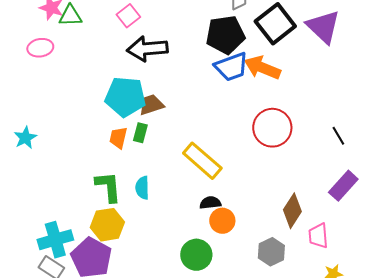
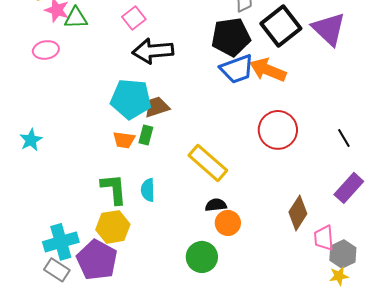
orange trapezoid: (118, 138) -> (124, 140), turned -95
gray hexagon: (271, 252) -> (343, 254), moved

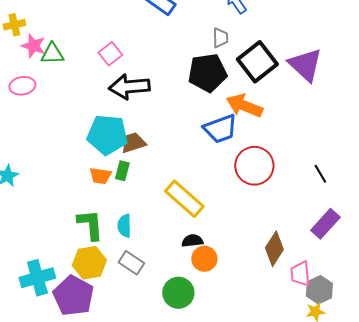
blue trapezoid: (237, 69) -> (220, 129), moved
gray rectangle: (57, 270) -> (131, 263), moved

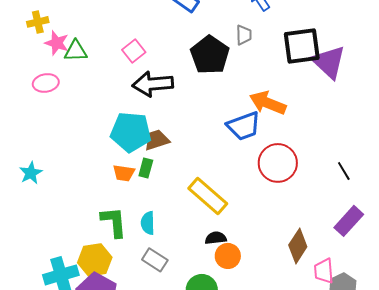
black square: (257, 62) -> (302, 46), moved, turned 30
black pentagon: (207, 73) -> (210, 55), moved, turned -30
yellow hexagon: (89, 263) -> (95, 260), moved

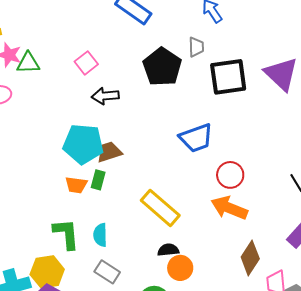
black square: (302, 46) -> (228, 77), moved
black arrow: (153, 84) -> (105, 96), size x0.7
orange arrow: (268, 103) -> (229, 208), moved
red circle: (278, 163) -> (230, 175), size x0.7

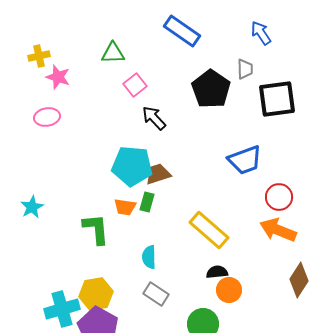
green triangle: (28, 63) -> (113, 53), moved
black arrow: (105, 96) -> (154, 118), turned 52
green L-shape: (66, 234) -> (96, 229), moved

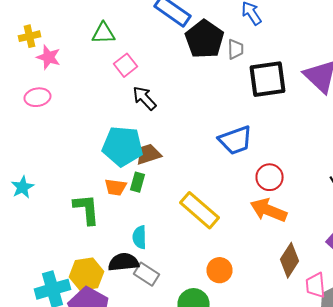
black pentagon: (211, 89) -> (204, 39), moved
black semicircle: (217, 272) -> (124, 262), moved, size x1.4

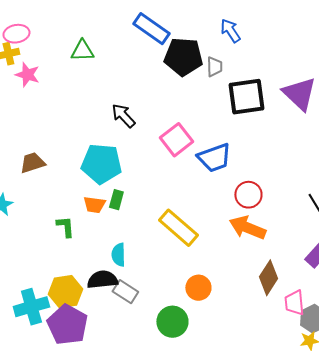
black pentagon: (204, 39) -> (183, 57), turned -30
pink square: (126, 65) -> (176, 140), moved, size x1.4
pink ellipse: (38, 97) -> (16, 34), moved
brown trapezoid: (148, 154) -> (32, 163), moved
green L-shape: (86, 209) -> (65, 227), size x0.7

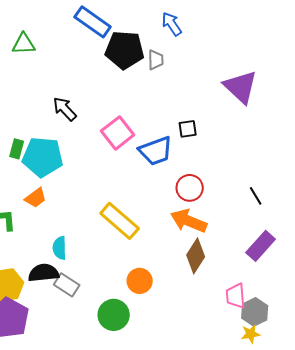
black square: (246, 97) -> (188, 129), moved, size x0.5
green rectangle: (116, 200) -> (17, 149), moved
orange trapezoid: (94, 205) -> (36, 198), turned -45
brown diamond: (268, 278) -> (196, 256), moved

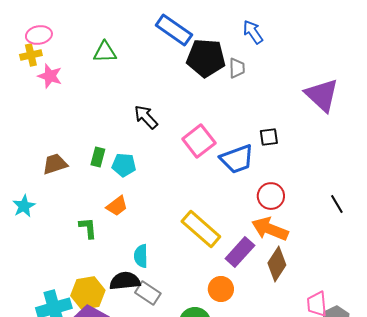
cyan pentagon: (43, 157) -> (124, 165), size x0.6
purple rectangle: (261, 246) -> (240, 252), moved

